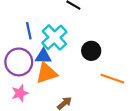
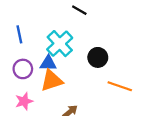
blue line: (29, 31) -> (19, 34), moved
purple circle: (19, 62) -> (23, 69), size x0.7

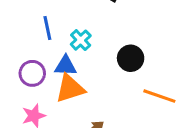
blue line: (19, 34) -> (47, 28), moved
cyan cross: (60, 44) -> (81, 40), size x0.6

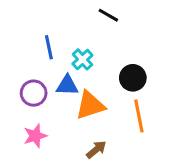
orange triangle: (70, 89) -> (90, 105), moved
orange line: (159, 96) -> (139, 116), moved, turned 60

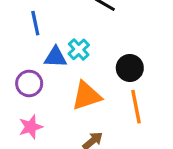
blue line: (49, 47) -> (35, 23), moved
blue triangle: (67, 85) -> (55, 57), moved

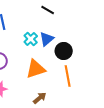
blue triangle: (55, 57) -> (47, 39), moved, turned -42

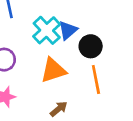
cyan cross: (31, 39) -> (47, 30), size x1.5

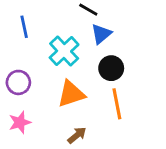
blue triangle: (68, 30) -> (101, 34), moved

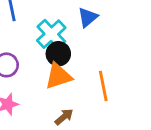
black circle: (111, 68) -> (58, 54), moved

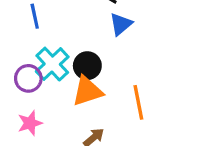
cyan cross: (51, 34) -> (52, 64), moved

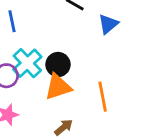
blue triangle: (121, 24) -> (108, 24), moved

